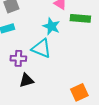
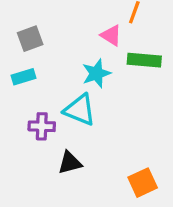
cyan star: (51, 26) -> (96, 73), turned 30
black triangle: (26, 80) -> (70, 163), moved

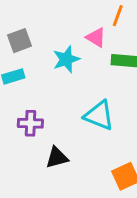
cyan star: (96, 73) -> (66, 59), moved
cyan triangle: (80, 110) -> (99, 115), moved

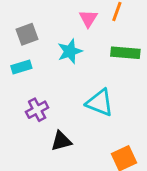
pink triangle: (96, 37) -> (88, 19), moved, turned 30
purple cross: (30, 123) -> (37, 110), turned -30

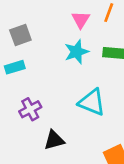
cyan star: (70, 51) -> (76, 52), moved

